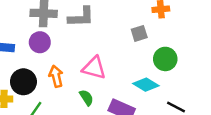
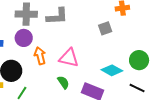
green circle: (165, 59) -> (139, 60), moved
orange arrow: (56, 76) -> (40, 56), moved

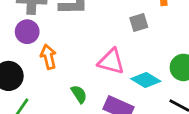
pink triangle: (69, 58) -> (111, 61), moved

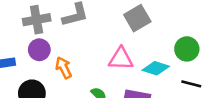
gray square: (139, 23) -> (137, 18), size x1.5

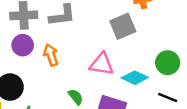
orange arrow: (64, 68) -> (51, 55), moved

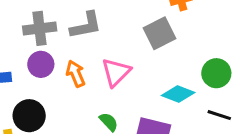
pink triangle: (102, 64) -> (116, 72), moved, turned -50

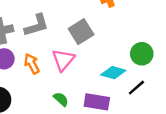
gray square: (160, 33) -> (81, 32), moved
black line: (219, 115) -> (136, 88), moved, turned -54

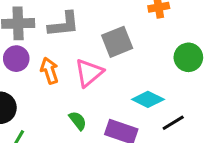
green circle: (142, 54) -> (188, 57), moved

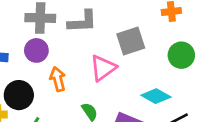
green circle: (188, 57) -> (181, 55), moved
orange arrow: (49, 71) -> (58, 79), moved

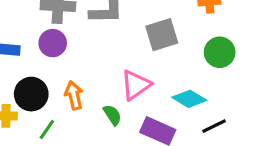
pink triangle: (103, 68) -> (136, 85), moved
orange arrow: (58, 79) -> (74, 95), moved

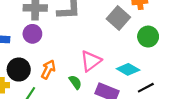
gray square: (162, 35) -> (118, 18), moved, turned -30
orange arrow: (74, 95) -> (48, 69), turned 42

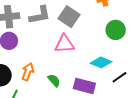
gray square: (118, 18) -> (69, 17), moved
pink triangle: (91, 61) -> (64, 44), moved, turned 40

